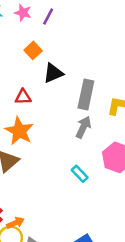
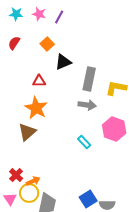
gray arrow: (83, 127) -> (87, 105), turned 72

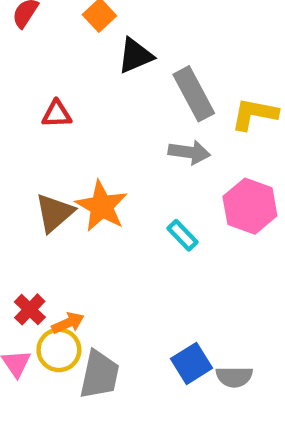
gray rectangle: (89, 79) -> (194, 94), turned -40
red triangle: (39, 81) -> (57, 114), moved
orange star: (36, 108) -> (102, 206), moved

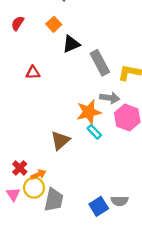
gray arrow: (189, 152) -> (110, 98), moved
orange star: (102, 206) -> (89, 112), moved, turned 30
brown triangle: (54, 213) -> (60, 141), moved
blue square: (192, 363) -> (99, 206), moved

